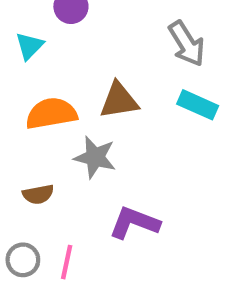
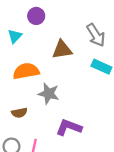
brown triangle: (119, 100) -> (62, 50), moved

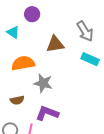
cyan triangle: (15, 36) -> (13, 32), turned -40
purple L-shape: (69, 127) -> (47, 113), moved

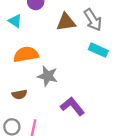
brown triangle: (55, 44) -> (66, 22), moved
purple L-shape: (47, 113) -> (72, 106), moved, turned 30

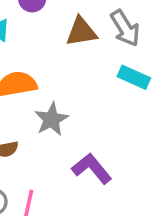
gray star: (48, 76) -> (51, 119), turned 30

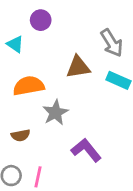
brown triangle: (81, 32) -> (78, 67), moved

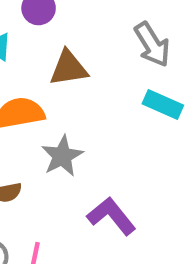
brown triangle: (78, 67) -> (69, 68), moved

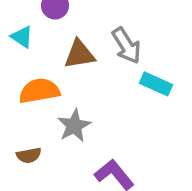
gray arrow: (152, 45) -> (126, 46), moved

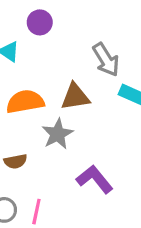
brown triangle: (79, 54) -> (75, 97), moved

